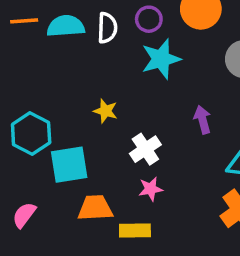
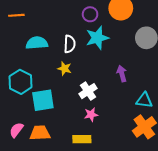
cyan semicircle: (66, 26) -> (37, 43), moved
white semicircle: (107, 28) -> (70, 44), moved
orange trapezoid: (95, 208) -> (40, 133), moved

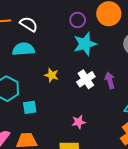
white semicircle: (70, 44) -> (29, 24), moved, turned -60
white cross: (88, 91) -> (86, 79), moved
cyan square: (43, 100) -> (30, 107), size x0.6

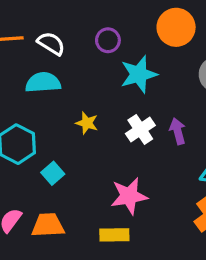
purple circle: (78, 20) -> (108, 40), moved
cyan square: (30, 107) -> (53, 173), turned -32
pink star: (79, 122) -> (129, 196), size x1.6

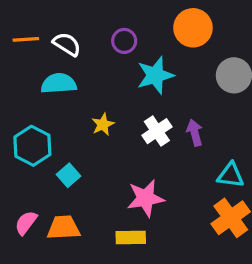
yellow star: (87, 123) -> (103, 124), turned 30

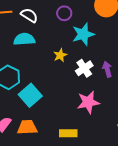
yellow star: (103, 124) -> (60, 55), moved
cyan square: (68, 175) -> (30, 95), size x1.6
pink star: (145, 198) -> (88, 102), moved

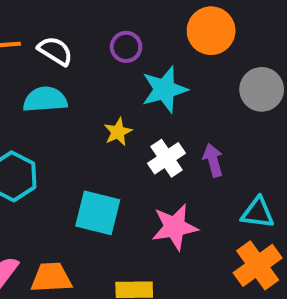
cyan square: (30, 95) -> (98, 213), moved, turned -35

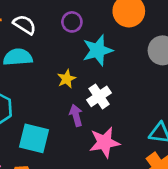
purple arrow: (213, 160) -> (76, 115), moved
cyan square: (98, 213) -> (34, 138), moved

